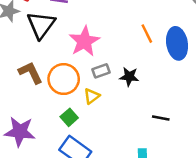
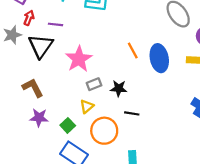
orange circle: (64, 79) -> (104, 131), moved
black line: (161, 118) -> (132, 113), moved
purple star: (20, 132) -> (39, 118), moved, size x0.7

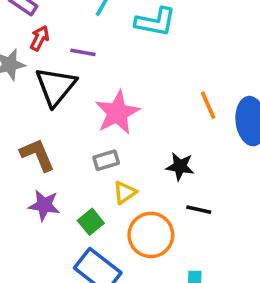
gray rectangle: (94, 84) -> (106, 160), moved

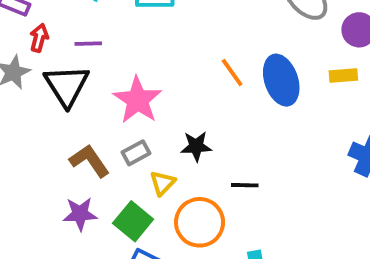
brown L-shape: (37, 155) -> (89, 161), moved
black star: (180, 166) -> (196, 146), moved
green square: (91, 222) -> (133, 221), size x1.4

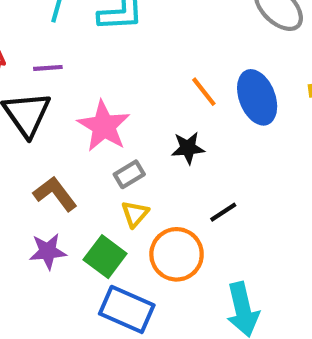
black star: (196, 146) -> (188, 148), moved
gray rectangle: (136, 153) -> (129, 174), moved
black line: (245, 185) -> (223, 212), turned -32

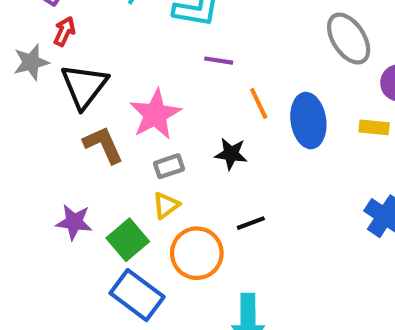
purple line: (48, 68) -> (219, 61), moved
brown L-shape: (55, 194) -> (103, 145), moved

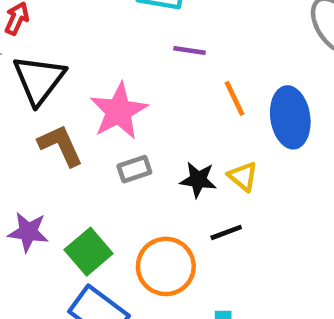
black star: (231, 154) -> (198, 180), moved
yellow triangle: (166, 205) -> (243, 176), moved, turned -44

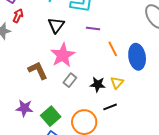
black triangle: (39, 80) -> (56, 25), moved, size x0.7
gray rectangle: (134, 169) -> (70, 80), turned -32
yellow triangle: (243, 176) -> (117, 83), turned 32

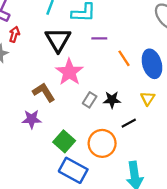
black triangle: (56, 25) -> (58, 40), size x1.4
gray rectangle: (70, 80) -> (90, 100), moved
yellow triangle: (117, 83) -> (148, 98), moved
purple star: (24, 108) -> (32, 119), moved

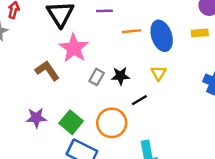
orange line: (124, 58) -> (132, 31), turned -60
purple star: (32, 119) -> (36, 118), moved

